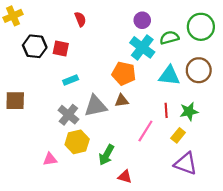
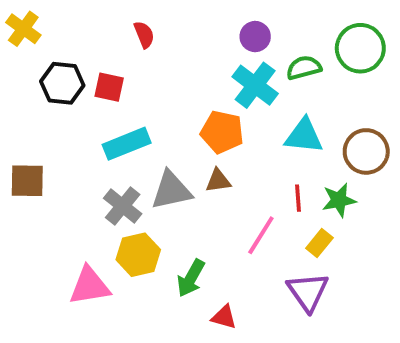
yellow cross: (13, 16) -> (23, 29), turned -30
brown circle: (199, 70) -> (366, 151), moved
cyan rectangle: (71, 80) -> (127, 144), size x1.6
pink triangle: (50, 159) -> (90, 286), size x1.6
purple triangle: (186, 164) -> (308, 292), moved, turned 35

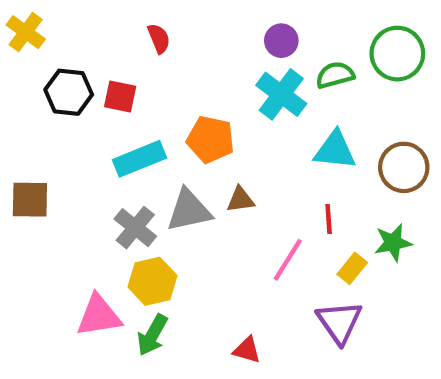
orange pentagon: (222, 132) -> (210, 139), moved
green star: (339, 200) -> (393, 243), moved
green arrow: (191, 278) -> (152, 335), moved

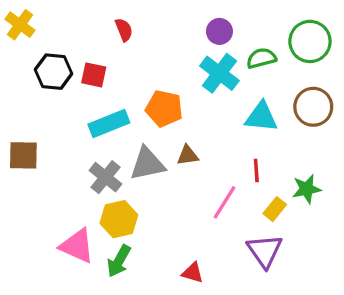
brown circle: (404, 167) -> (313, 107), moved
pink triangle: (99, 316) -> (77, 246), turned 33

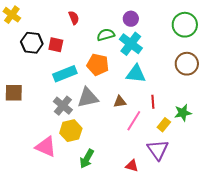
green semicircle: (261, 58) -> (106, 35), moved
cyan triangle: (261, 117) -> (136, 74), moved
brown triangle: (188, 155) -> (120, 102), moved
green arrow: (119, 261) -> (87, 159), moved
red triangle: (193, 273) -> (132, 166), moved

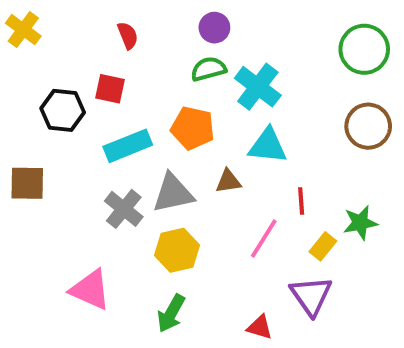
red semicircle: (74, 18) -> (128, 35), moved
purple circle: (131, 19) -> (214, 28), moved
black hexagon: (32, 43) -> (63, 110), moved
brown triangle: (120, 102) -> (228, 181), moved
yellow hexagon: (71, 131) -> (177, 250), moved

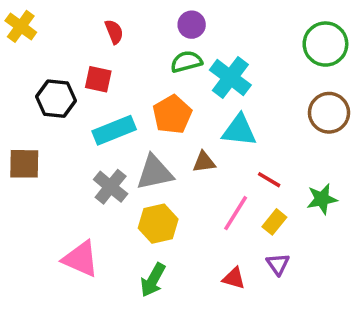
orange pentagon: (193, 128) -> (172, 114), turned 30
red line: (301, 201) -> (269, 180), turned -55
yellow rectangle: (323, 246) -> (274, 222), moved
purple triangle: (311, 296) -> (278, 264), size x0.6
red triangle: (260, 327) -> (234, 278), moved

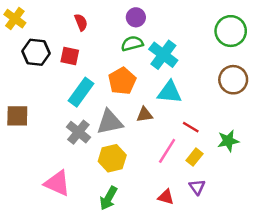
black hexagon: (56, 99) -> (36, 52), moved
cyan rectangle: (114, 130) -> (81, 92), turned -32

